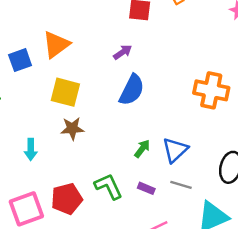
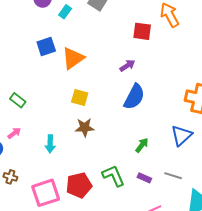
blue square: (20, 60) -> (46, 47), moved
yellow square: (65, 92) -> (80, 97), size x0.7
blue triangle: (175, 150) -> (181, 135), moved

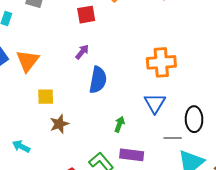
cyan arrow: (50, 144) -> (21, 146), moved, turned 132
gray line: (173, 176) -> (173, 138), moved
purple rectangle: (144, 178) -> (132, 155), size x1.6

